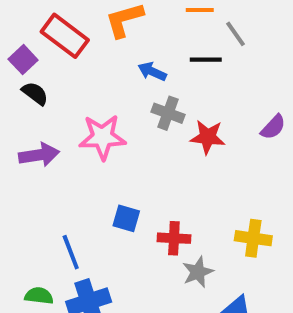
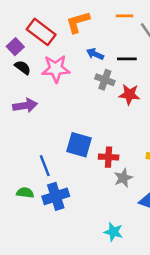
black line: (206, 60) -> (127, 59), moved
pink star: (102, 137) -> (56, 69), moved
blue square: (126, 218) -> (79, 145), size x1.5

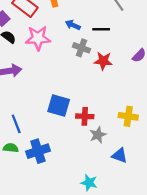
blue line: (45, 166) -> (16, 124), moved

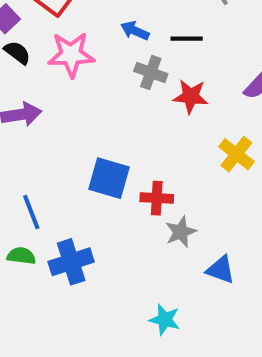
yellow cross: (128, 116) -> (236, 154), moved, turned 30

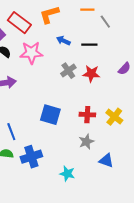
gray cross: (151, 72) -> (68, 71), moved, turned 35
yellow cross: (236, 154) -> (114, 117), moved
red cross: (157, 198) -> (87, 115), moved
cyan star: (165, 320) -> (67, 174), moved

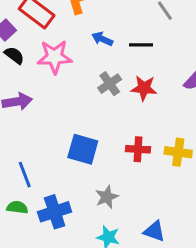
yellow cross: (114, 117) -> (178, 152), turned -30
gray star: (86, 142) -> (107, 197), moved
blue triangle: (106, 161) -> (154, 231), moved

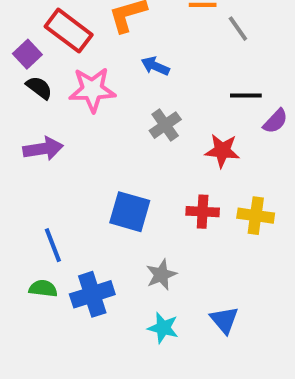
black line: (141, 45) -> (246, 96), moved
red star: (144, 88) -> (222, 151), moved
blue triangle: (154, 231) -> (224, 320), turned 30

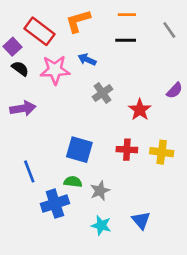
gray line: (238, 29) -> (169, 30), moved
blue arrow: (155, 66) -> (87, 60), moved
black line: (246, 96) -> (126, 40), moved
red star: (222, 151) -> (140, 110), turned 30
green semicircle: (43, 288) -> (73, 182), moved

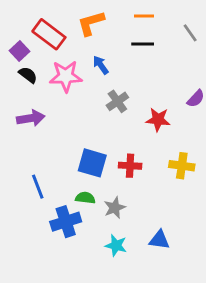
blue arrow: (87, 60) -> (101, 65), turned 30
red star: (140, 110) -> (158, 120), turned -30
red cross: (127, 150) -> (130, 166), moved
blue triangle: (141, 220) -> (159, 240), turned -42

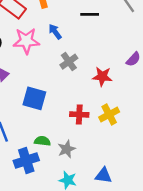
blue square: (92, 163) -> (34, 98), moved
yellow cross: (182, 166) -> (109, 114), moved, turned -36

